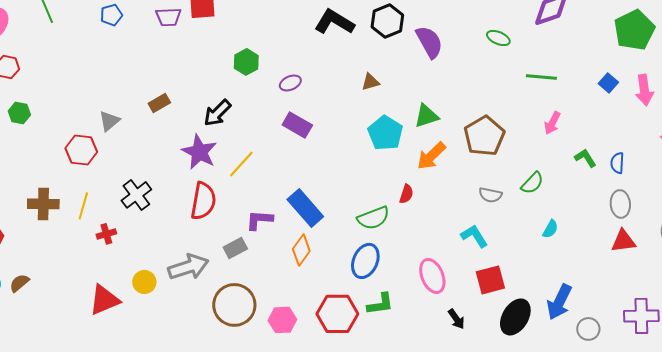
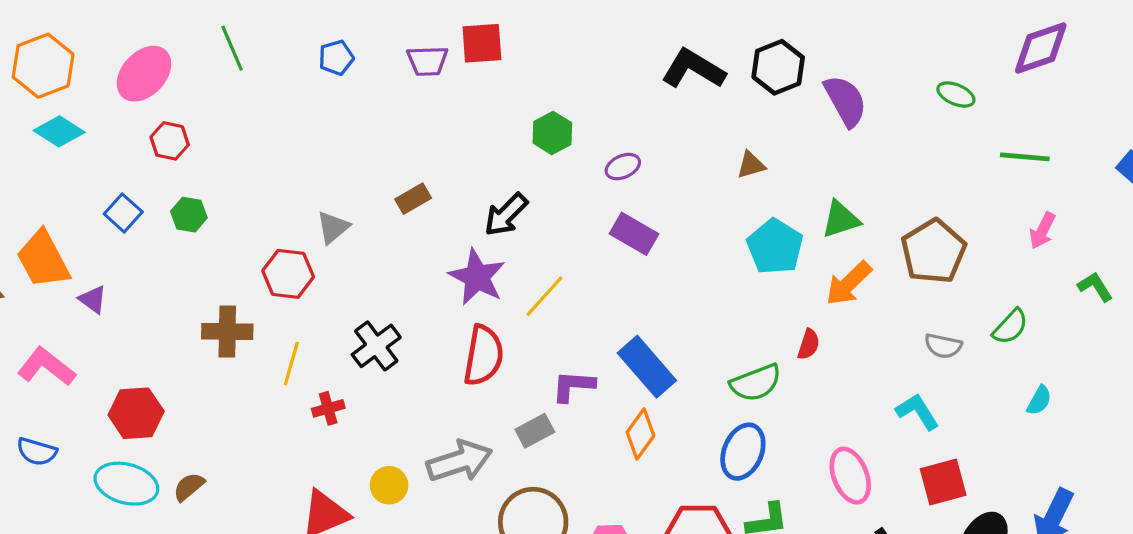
brown cross: (43, 204) -> (227, 331), moved

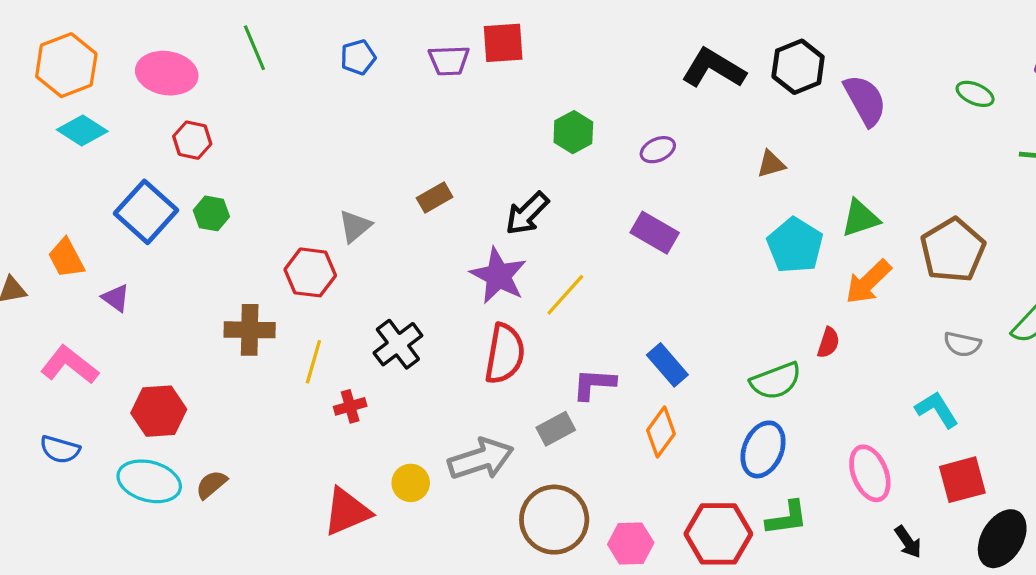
pink ellipse: (144, 74) -> (167, 73), turned 56
purple ellipse: (623, 167) -> (658, 150), moved
blue square: (123, 213) -> (146, 212), size x1.6
orange trapezoid: (43, 259) -> (66, 258), size x0.7
blue rectangle: (647, 367) -> (667, 365), size x0.7

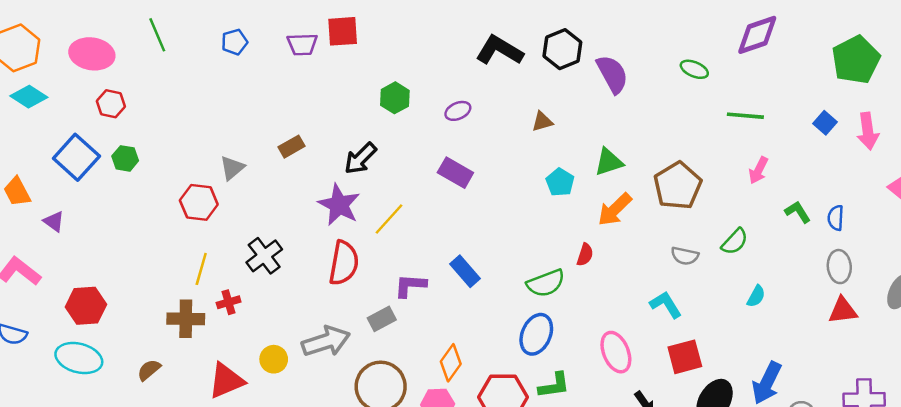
cyan pentagon: (795, 245) -> (560, 182), size x0.7
brown cross: (250, 330) -> (186, 319), moved
orange diamond: (661, 432) -> (451, 363), moved
brown semicircle: (211, 485) -> (149, 370), moved

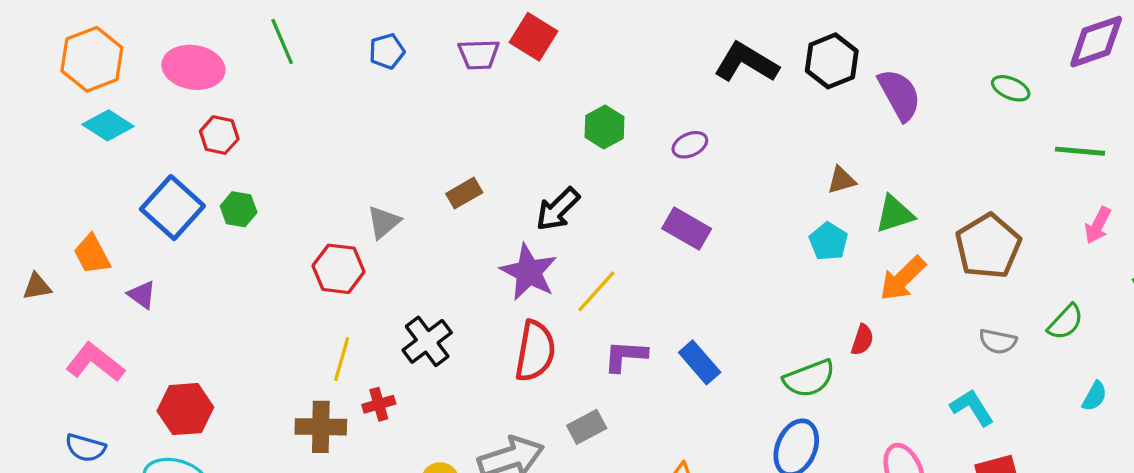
red square: (343, 31) -> (534, 37), turned 36
brown triangle: (542, 122) -> (841, 180), moved
purple L-shape: (410, 286) -> (625, 356), moved

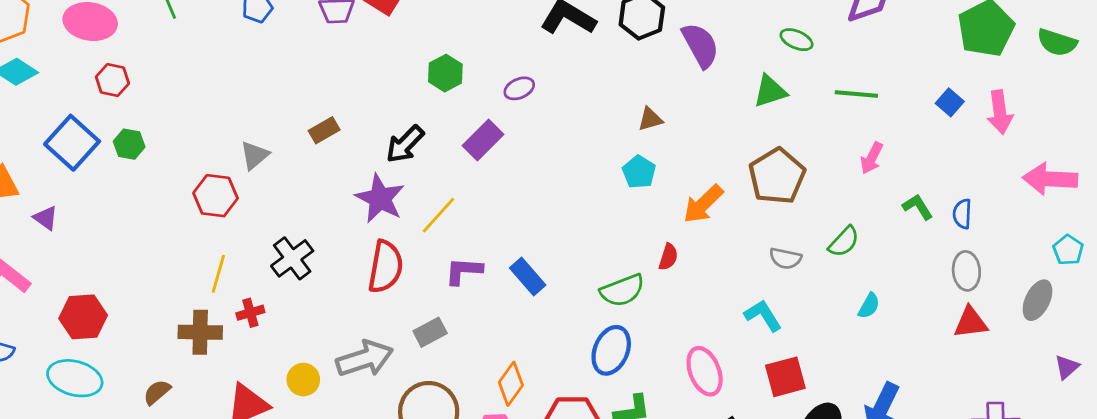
green triangle: (895, 214) -> (770, 91), moved
purple rectangle: (687, 229) -> (483, 140), moved, turned -75

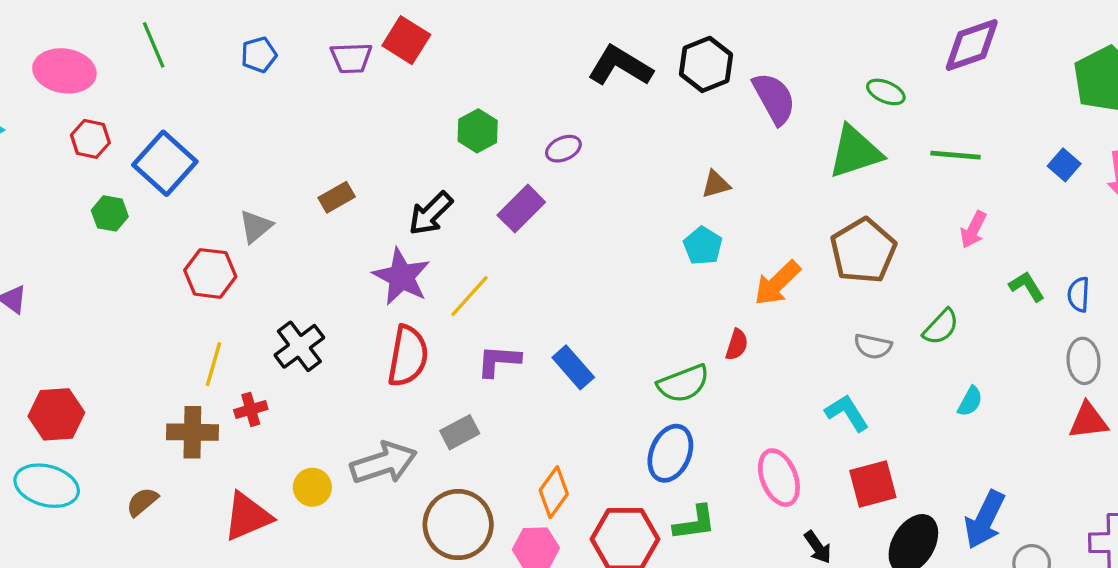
green triangle: (770, 91) -> (855, 152), size x1.4
blue square: (72, 143) -> (165, 163), moved

